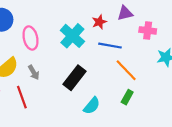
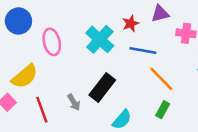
gray arrow: (34, 72) -> (74, 102), moved

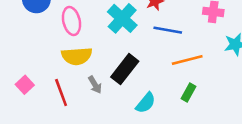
yellow semicircle: (25, 76) -> (77, 56), moved, turned 36
orange line: (161, 79) -> (187, 60), turned -60

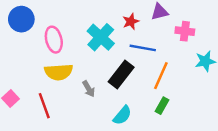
orange line: (187, 60) -> (161, 76), turned -52
black rectangle: (125, 69) -> (121, 74), moved
gray arrow: (95, 85) -> (89, 89), moved

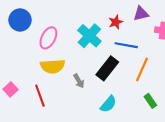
pink ellipse: (54, 40) -> (48, 38), turned 40
green rectangle: (162, 106) -> (150, 101), moved, turned -64

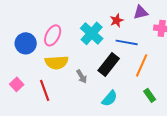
blue circle: (20, 20) -> (26, 43), moved

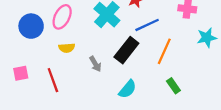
blue line: (127, 42) -> (147, 25), turned -35
yellow semicircle: (57, 62) -> (67, 48), size x0.6
pink square: (17, 84) -> (21, 73), turned 32

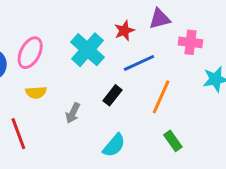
black rectangle: (126, 50) -> (113, 95), size x0.6
gray arrow: (95, 64) -> (73, 113), turned 56

